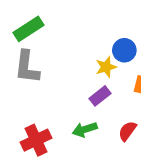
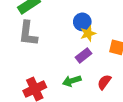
blue circle: (124, 50) -> (82, 22), moved

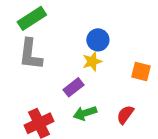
yellow star: (88, 33) -> (92, 61), moved
purple rectangle: (83, 55) -> (73, 87), moved

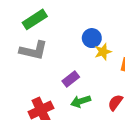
gray L-shape: (30, 54) -> (34, 50), turned -84
yellow star: (92, 61) -> (103, 52), moved

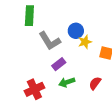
green rectangle: (35, 19) -> (29, 16), turned -54
gray L-shape: (34, 50) -> (50, 41), moved, turned 45

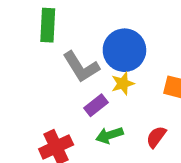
blue circle: (76, 31) -> (124, 50), size x1.6
yellow star: (85, 42) -> (123, 84), moved

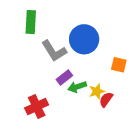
yellow star: (123, 84) -> (97, 91), moved
green arrow: (109, 135) -> (77, 87), moved

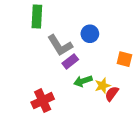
blue circle: (84, 39) -> (90, 34), size x0.6
purple rectangle: (64, 77) -> (70, 61), moved

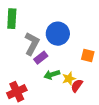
blue circle: (90, 34) -> (58, 34), size x1.5
gray L-shape: (60, 45) -> (32, 44), turned -120

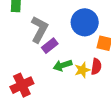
blue circle: (58, 34) -> (85, 22), moved
red semicircle: (77, 86) -> (96, 66), moved, turned 152

